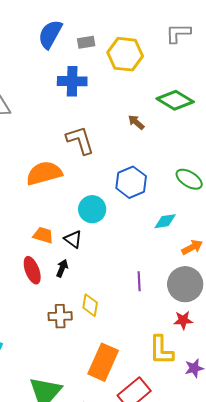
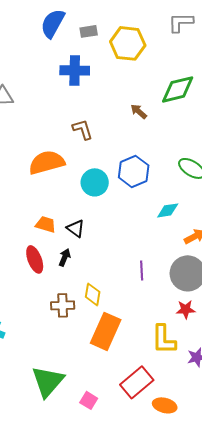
green diamond: (175, 100) -> (178, 89), turned -45
brown L-shape: (80, 140) -> (83, 129), size x0.7
cyan circle: (92, 209) -> (95, 182), moved
orange rectangle: (103, 362) -> (106, 331), moved

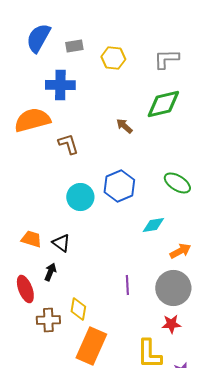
gray L-shape: (181, 22) -> (166, 59), moved
yellow hexagon: (128, 43) -> (113, 58), size x0.7
orange semicircle: (47, 162) -> (32, 120), moved
red ellipse: (35, 259) -> (25, 289), moved

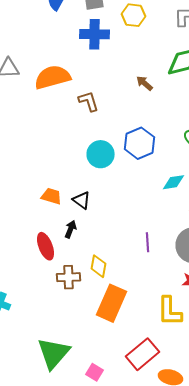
blue cross: (60, 85) -> (94, 34), moved

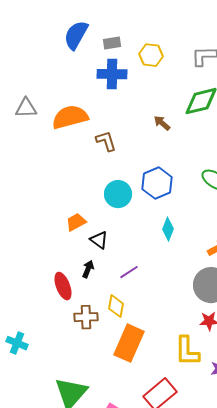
cyan diamond: (174, 182) -> (168, 229), moved, turned -60
orange trapezoid: (52, 196) -> (76, 222), moved, turned -45
purple line: (148, 242) -> (129, 272), moved, turned 60

